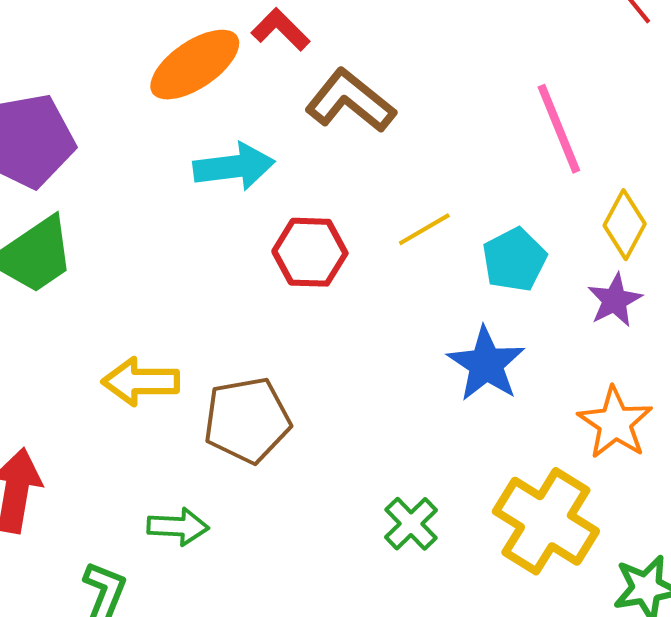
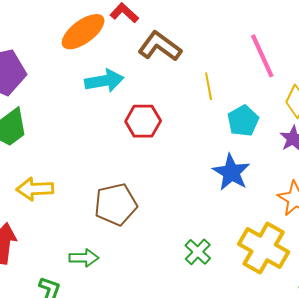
yellow line: (424, 229) -> (209, 86), moved, turned -68
yellow arrow: (141, 382) -> (35, 189), moved

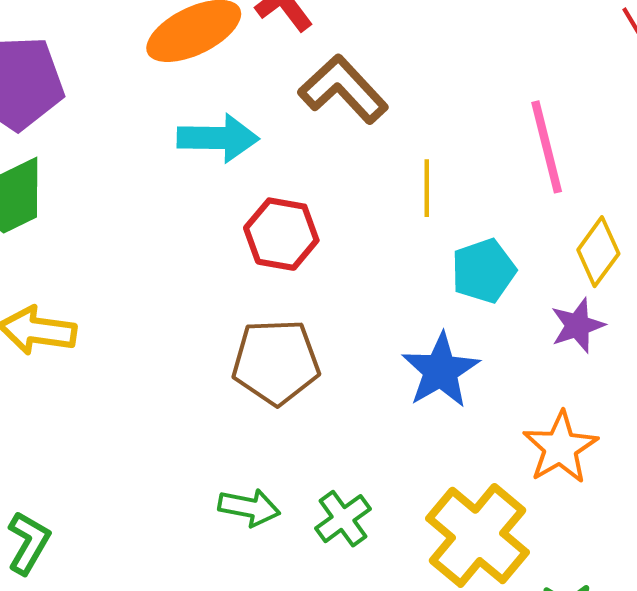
brown pentagon: (116, 204) -> (276, 362), moved
green arrow: (84, 258) -> (249, 507), moved

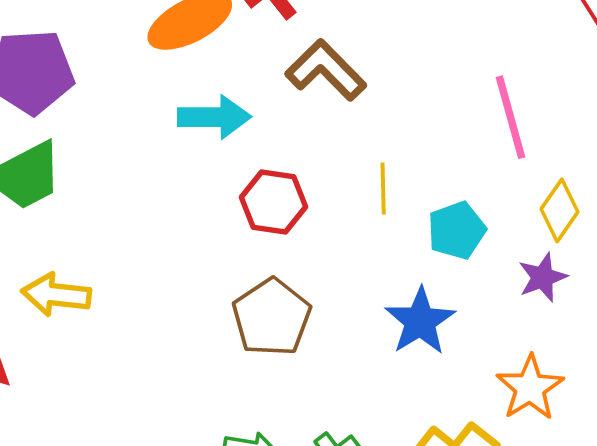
yellow line: (427, 188) -> (383, 188), moved
brown pentagon: (276, 362) -> (272, 317), turned -30

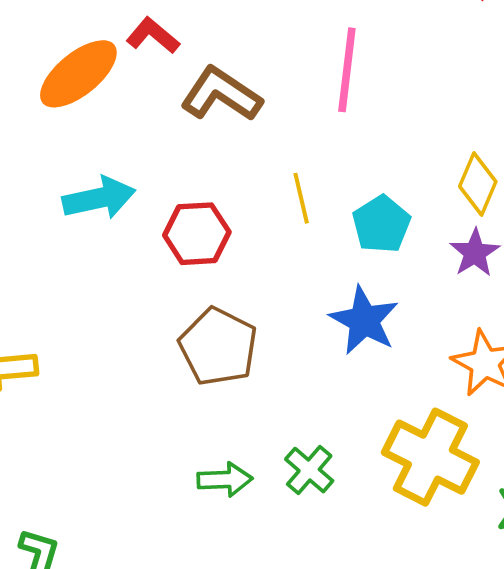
cyan arrow: (214, 117) -> (99, 198), moved
pink line: (510, 117) -> (347, 70), moved, turned 34

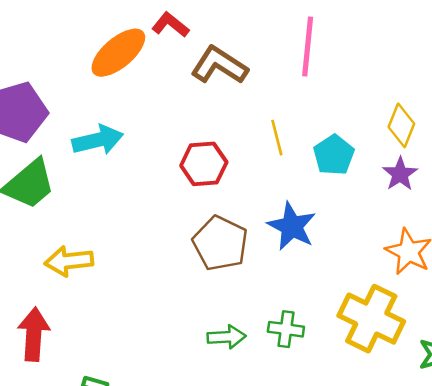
cyan arrow: (99, 198) -> (98, 140), moved
blue star: (364, 320) -> (292, 226), moved
green cross: (309, 470) -> (286, 329), turned -32

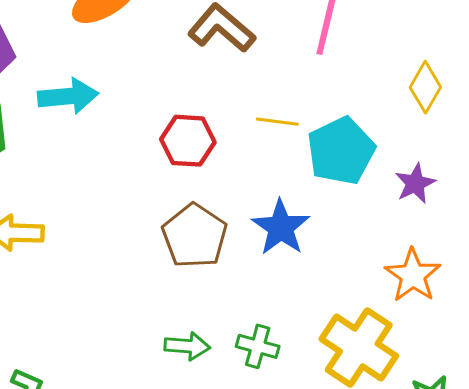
yellow diamond: (401, 125) -> (425, 87), moved
yellow line: (277, 138) -> (277, 122), turned -76
cyan pentagon: (334, 155) -> (341, 151), size x1.4

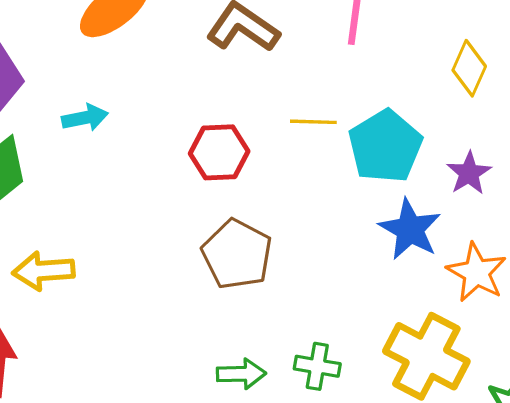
cyan arrow: (68, 96) -> (85, 118), size x0.7
blue star: (281, 227) -> (410, 229), moved

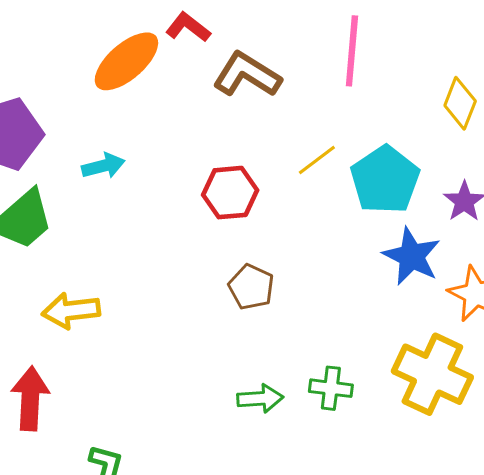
yellow line: (313, 122) -> (317, 160), turned -36
brown pentagon: (237, 254) -> (251, 287), size x0.7

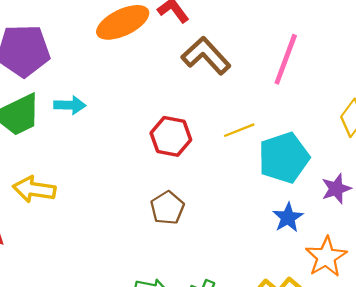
cyan arrow: (103, 166) -> (70, 105), moved
blue star: (412, 256) -> (288, 218), size x0.7

